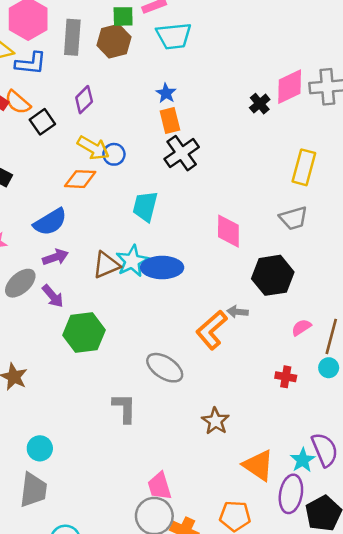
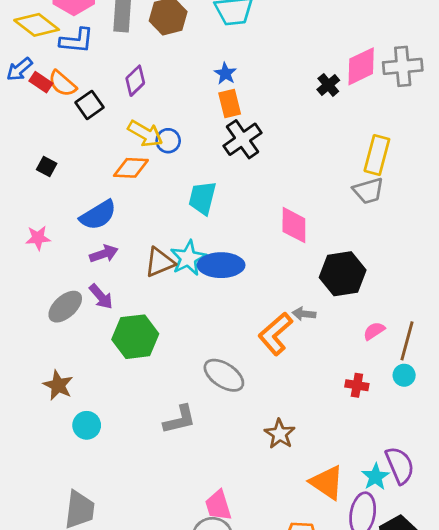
gray trapezoid: (294, 218) -> (368, 191), moved
gray ellipse: (20, 283) -> (65, 307), moved
gray L-shape: (124, 408) -> (180, 420), turned 76
cyan circle: (40, 448) -> (87, 425), moved

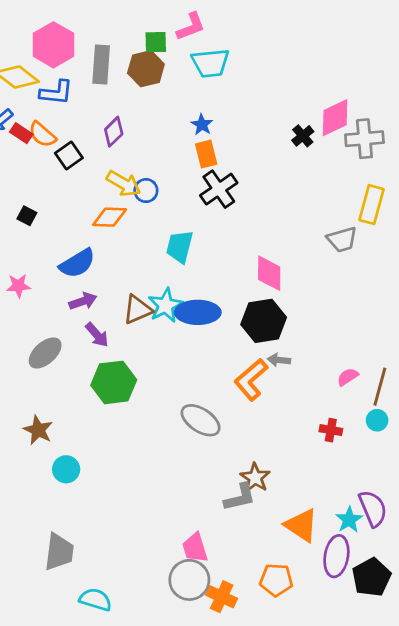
gray cross: (403, 66) -> (364, 139), moved
yellow rectangle: (377, 155) -> (371, 205), moved
black hexagon: (343, 274) -> (264, 321), moved
purple arrow: (101, 297) -> (97, 335), moved
gray L-shape: (180, 420) -> (240, 497), moved

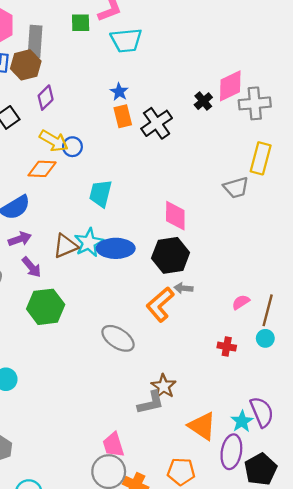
brown hexagon: (146, 69) -> (26, 65), moved
black cross: (219, 189) -> (157, 123), moved

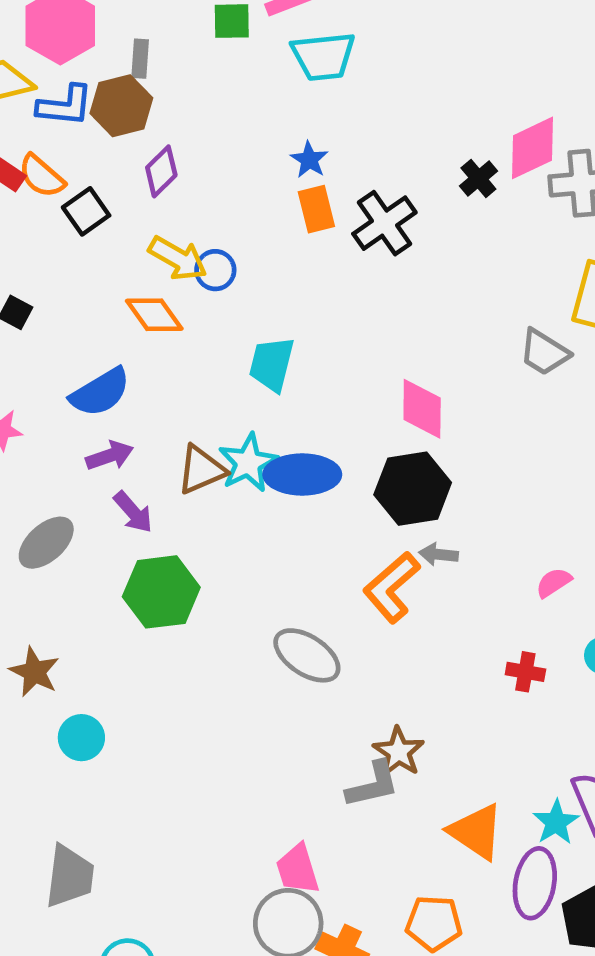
gray rectangle: (35, 41) -> (140, 59), size x0.6
orange diamond: (42, 169) -> (154, 315), turned 52
gray trapezoid: (236, 188) -> (544, 352), turned 48

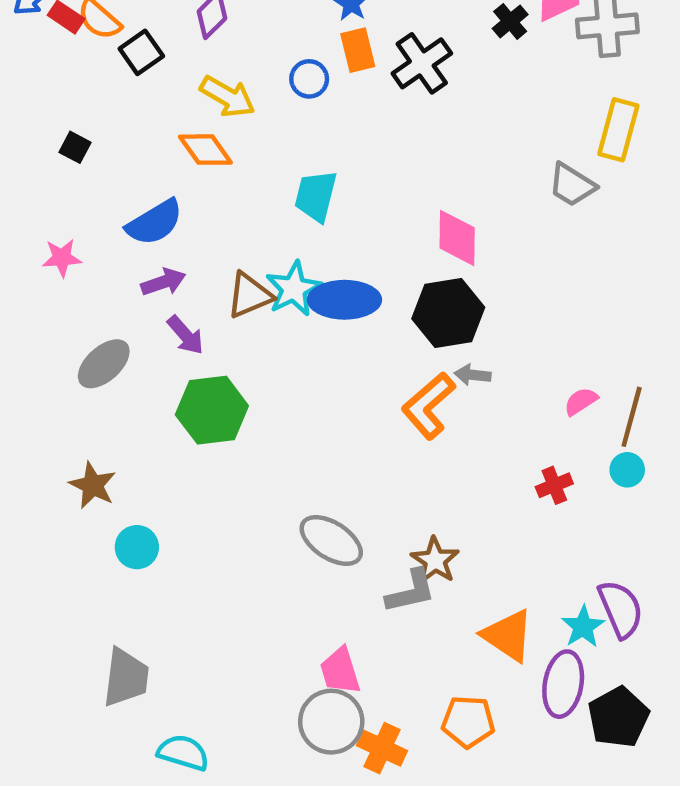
blue circle: (215, 270) -> (309, 79), moved
gray ellipse: (307, 655) -> (331, 540), moved
red cross: (525, 672) -> (554, 485), turned -32

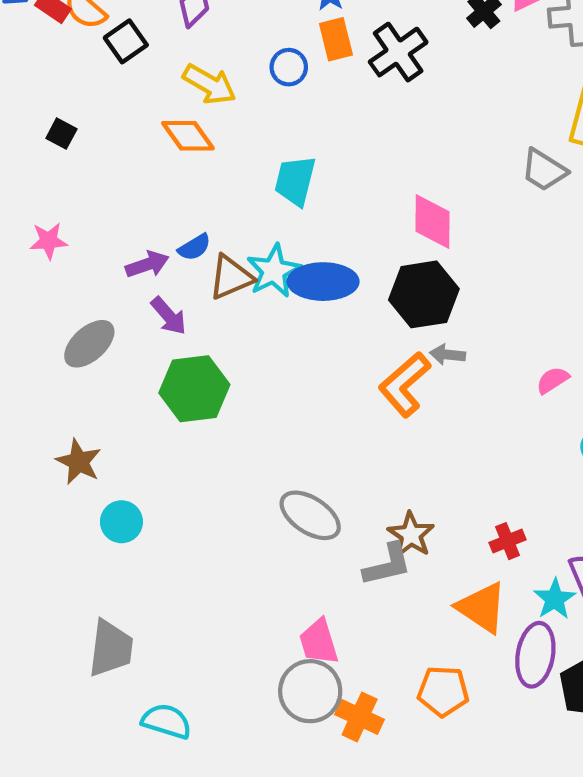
blue semicircle: (155, 222) -> (194, 247), moved, size x0.6
red cross: (554, 485) -> (508, 541), moved

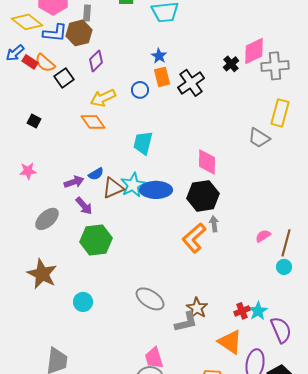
yellow arrow: (209, 84) -> (103, 98), turned 125
gray arrow: (447, 354) -> (214, 224), turned 77
brown star: (79, 462) -> (42, 274), size x1.4
cyan circle: (121, 522) -> (83, 302), moved
cyan star: (555, 599) -> (258, 311), moved

